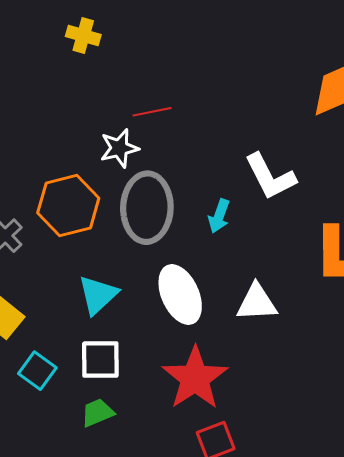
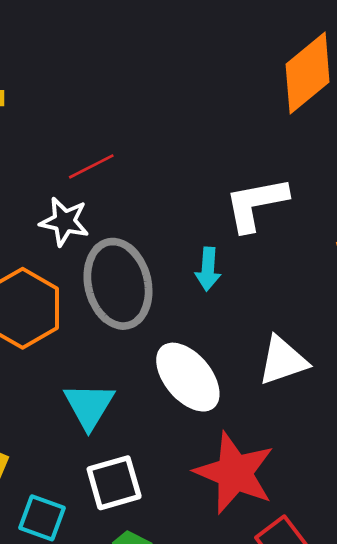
white star: (119, 148) -> (64, 221), turned -30
white L-shape: (270, 177) -> (256, 204), turned 122

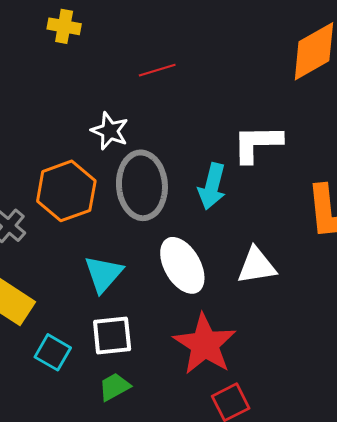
red line: (91, 166) -> (157, 70), moved
cyan arrow: (208, 269) -> (212, 186), size x1.4

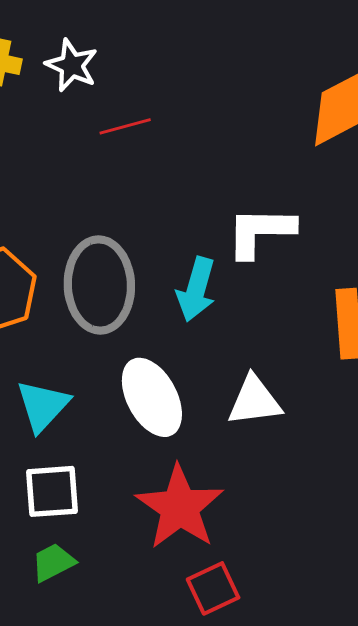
white star: (110, 131) -> (72, 65), moved

